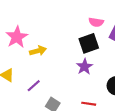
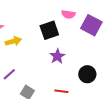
black square: (89, 43) -> (49, 30), moved

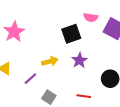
yellow arrow: (13, 41) -> (50, 61), moved

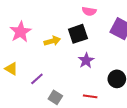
pink semicircle: (91, 17) -> (89, 11), moved
yellow arrow: (50, 61) -> (52, 41), moved

